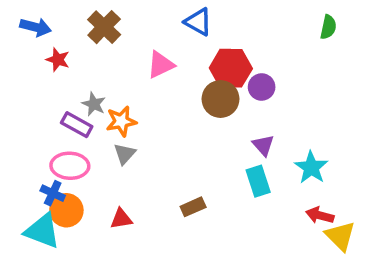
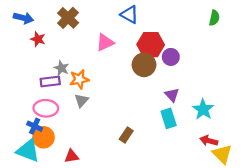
purple rectangle: (77, 125) -> (50, 81), turned -36
brown rectangle: (193, 207) -> (126, 135), turned -32
red triangle: (121, 219) -> (71, 156), moved

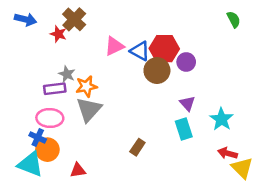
blue triangle: (129, 15) -> (140, 51), moved
green semicircle: (214, 18) -> (234, 19), turned -40
red star: (38, 39) -> (58, 34), moved
gray triangle: (81, 100) -> (89, 109), size x1.6

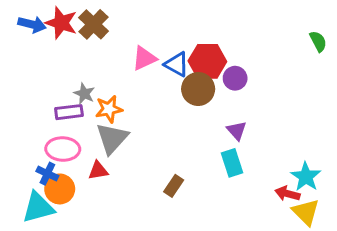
green semicircle: (234, 19) -> (318, 41), moved
red star: (58, 34) -> (61, 23), moved, size x1.5
cyan star: (221, 119) -> (306, 177), moved
cyan triangle: (30, 164) -> (38, 207), turned -36
red triangle: (78, 170) -> (98, 171), moved

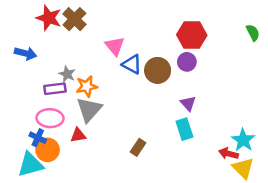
blue arrow: (32, 24) -> (26, 53), moved
pink triangle: (144, 58) -> (115, 46), turned -45
red hexagon: (207, 61) -> (192, 35), moved
blue triangle: (177, 64) -> (132, 64), moved

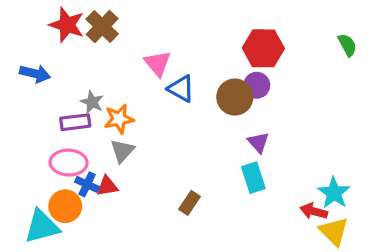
brown circle: (158, 70) -> (235, 97), moved
gray triangle: (89, 110) -> (122, 151), size x0.7
blue cross: (38, 138) -> (87, 184), moved

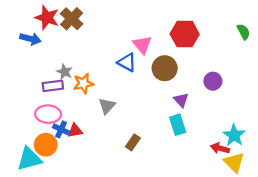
pink triangle: (158, 63) -> (142, 45), moved
blue arrow: (35, 74) -> (30, 39), moved
purple circle: (257, 85) -> (213, 81), moved
gray triangle: (122, 151) -> (107, 106), moved

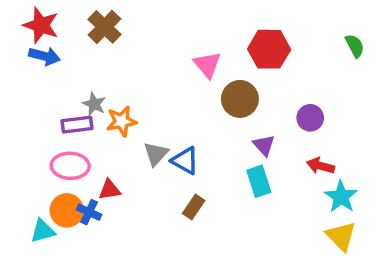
red star: (47, 18) -> (41, 25), moved
blue triangle: (127, 62) -> (185, 161), moved
blue cross: (61, 129) -> (89, 212), moved
red arrow: (220, 148) -> (320, 166), moved
cyan triangle: (29, 159) -> (43, 231), size x0.7

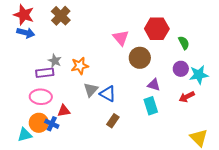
green semicircle: (355, 46) -> (184, 43), moved
orange star: (122, 121) -> (80, 66), moved
purple triangle: (264, 145) -> (154, 85), turned -32
red arrow: (320, 166) -> (187, 97), turned -42
cyan star: (341, 197) -> (199, 75), moved, turned 30

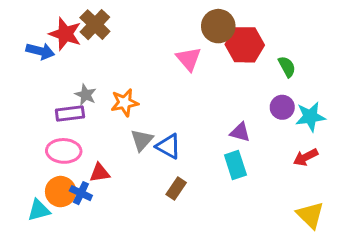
red star: (24, 15) -> (65, 34), moved
brown circle: (140, 58) -> (218, 26), moved
red arrow: (187, 97) -> (306, 157), moved

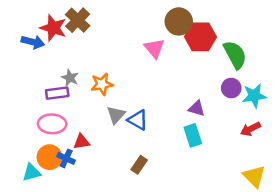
green semicircle: (287, 67) -> (235, 55), size x1.6
brown rectangle: (176, 188) -> (139, 165), moved

